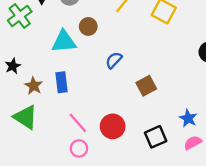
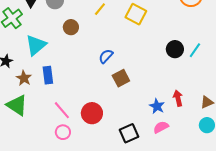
cyan triangle: (64, 42) -> (36, 45), moved, turned -35
blue semicircle: (114, 60) -> (106, 56), moved
black square: (156, 137) -> (129, 133), moved

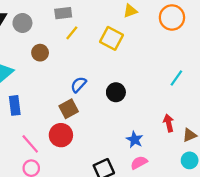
black circle: (175, 49) -> (116, 92), moved
brown square: (121, 78) -> (69, 109), moved
red arrow: (178, 98) -> (169, 123), moved
red circle: (92, 113) -> (61, 135), moved

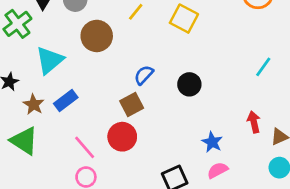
brown circle: (40, 53) -> (97, 36), size x1.5
blue rectangle: (15, 105) -> (66, 100), turned 60

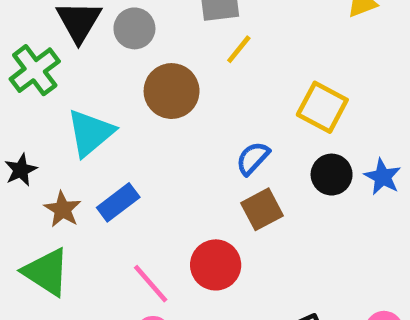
yellow square: (184, 19) -> (322, 107), moved
brown square: (132, 104) -> (262, 209), moved
blue star: (212, 142) -> (383, 177), moved

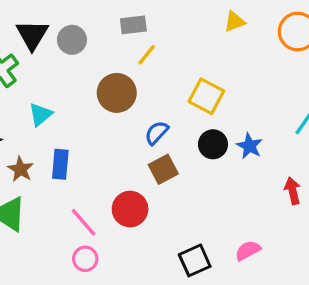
brown circle: (172, 91) -> (117, 93), moved
cyan triangle: (90, 133) -> (40, 114), size x0.7
blue rectangle: (118, 202) -> (60, 164), turned -48

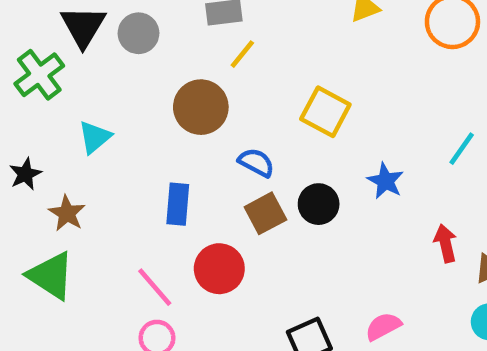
blue semicircle: (157, 133) -> (256, 163), turned 75
black circle: (213, 144) -> (319, 204), moved
blue rectangle: (60, 164) -> (178, 204), moved

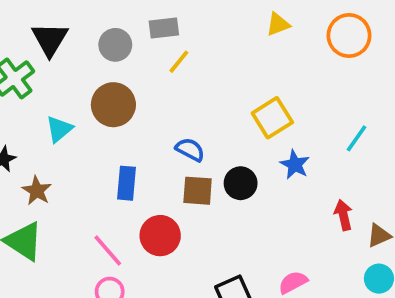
gray circle: (138, 33) -> (115, 45), moved
brown circle: (201, 107) -> (113, 105), moved
yellow square: (325, 112) -> (272, 118), moved, turned 30
brown square: (265, 213) -> (198, 191), turned 32

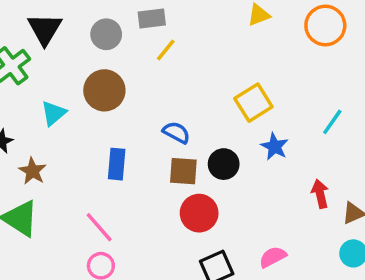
red circle: (160, 236) -> (199, 213), moved

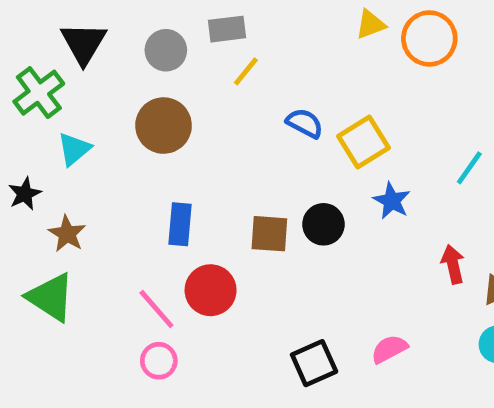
orange circle: (325, 25) -> (429, 38), moved
cyan triangle: (54, 113) -> (74, 149), moved
blue semicircle: (176, 132) -> (305, 123), moved
red circle: (199, 213) -> (211, 290), moved

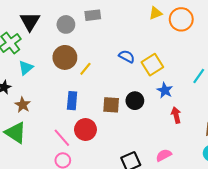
yellow line: (246, 71) -> (85, 69), moved
red arrow: (453, 264) -> (176, 115), moved

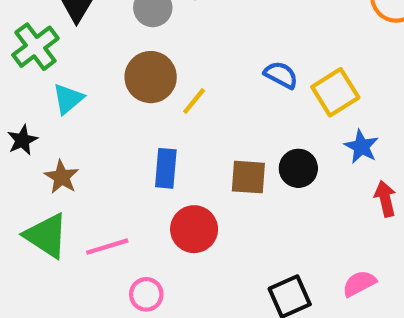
pink line: (62, 138) -> (107, 247), moved, turned -66

